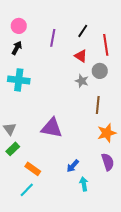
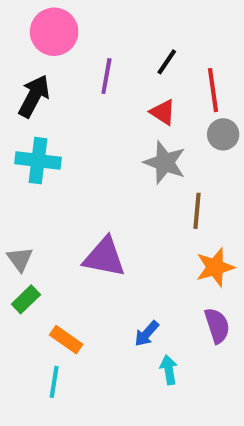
pink circle: (19, 26) -> (54, 32), moved, size x1.5
black arrow: (17, 48) -> (34, 96), size x1.5
gray circle: (100, 71) -> (223, 134), moved
gray star: (82, 81) -> (165, 163), size x1.5
cyan line: (27, 190) -> (54, 382), turned -35

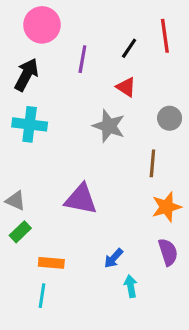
red line: (213, 90) -> (165, 36), moved
gray circle: (223, 134) -> (170, 118), moved
gray star: (165, 163) -> (109, 126), moved
gray triangle: (20, 259) -> (16, 201), turned -30
orange rectangle: (66, 340) -> (51, 263), turned -30

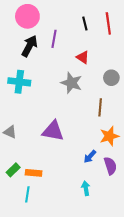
black line: (129, 48) -> (85, 23), moved, turned -48
black arrow: (26, 75) -> (30, 46), moved
green rectangle: (20, 232) -> (13, 170), moved
blue arrow: (114, 258) -> (90, 157), moved

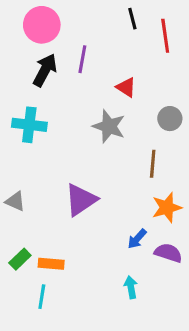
black line: (85, 23) -> (132, 19), moved
purple triangle: (53, 131) -> (81, 200), turned -45
purple semicircle: (110, 166) -> (168, 253), turned -54

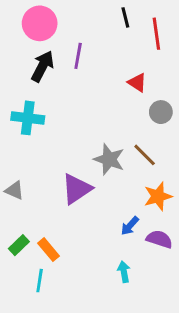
red triangle: (126, 87) -> (137, 82), moved
gray star: (109, 126) -> (109, 159), moved
brown line: (153, 164) -> (145, 155), turned -50
orange rectangle: (51, 264) -> (48, 250), turned 45

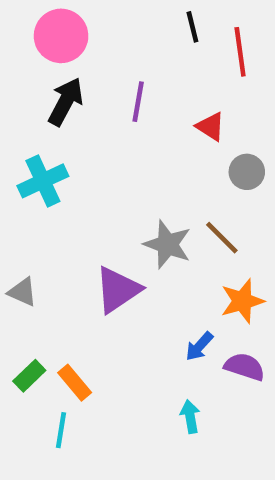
purple line: (78, 56) -> (138, 102), moved
cyan cross: (28, 118) -> (43, 181), turned -32

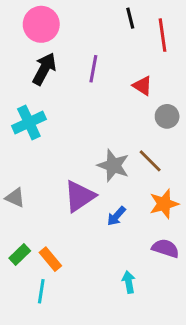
blue arrow: (199, 346) -> (116, 216), moved

